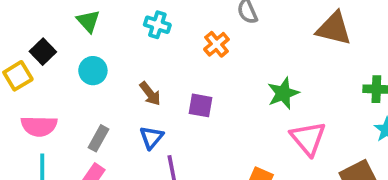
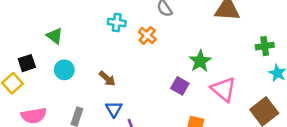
cyan cross: (157, 25) -> (117, 22), moved
black square: (43, 52) -> (27, 63), turned 36
purple square: (201, 105) -> (180, 86), moved, turned 30

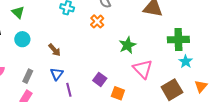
orange cross: (147, 35) -> (97, 21), moved
green cross: (265, 46) -> (178, 40), size x1.5
purple square: (180, 86) -> (100, 79), moved

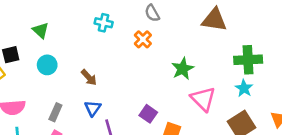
cyan star: (186, 62) -> (244, 88), moved

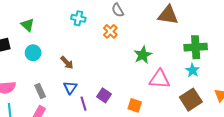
pink triangle: (203, 99) -> (160, 79), turned -40
gray rectangle: (55, 112) -> (40, 91), turned -48
purple square: (148, 114) -> (104, 95), moved

